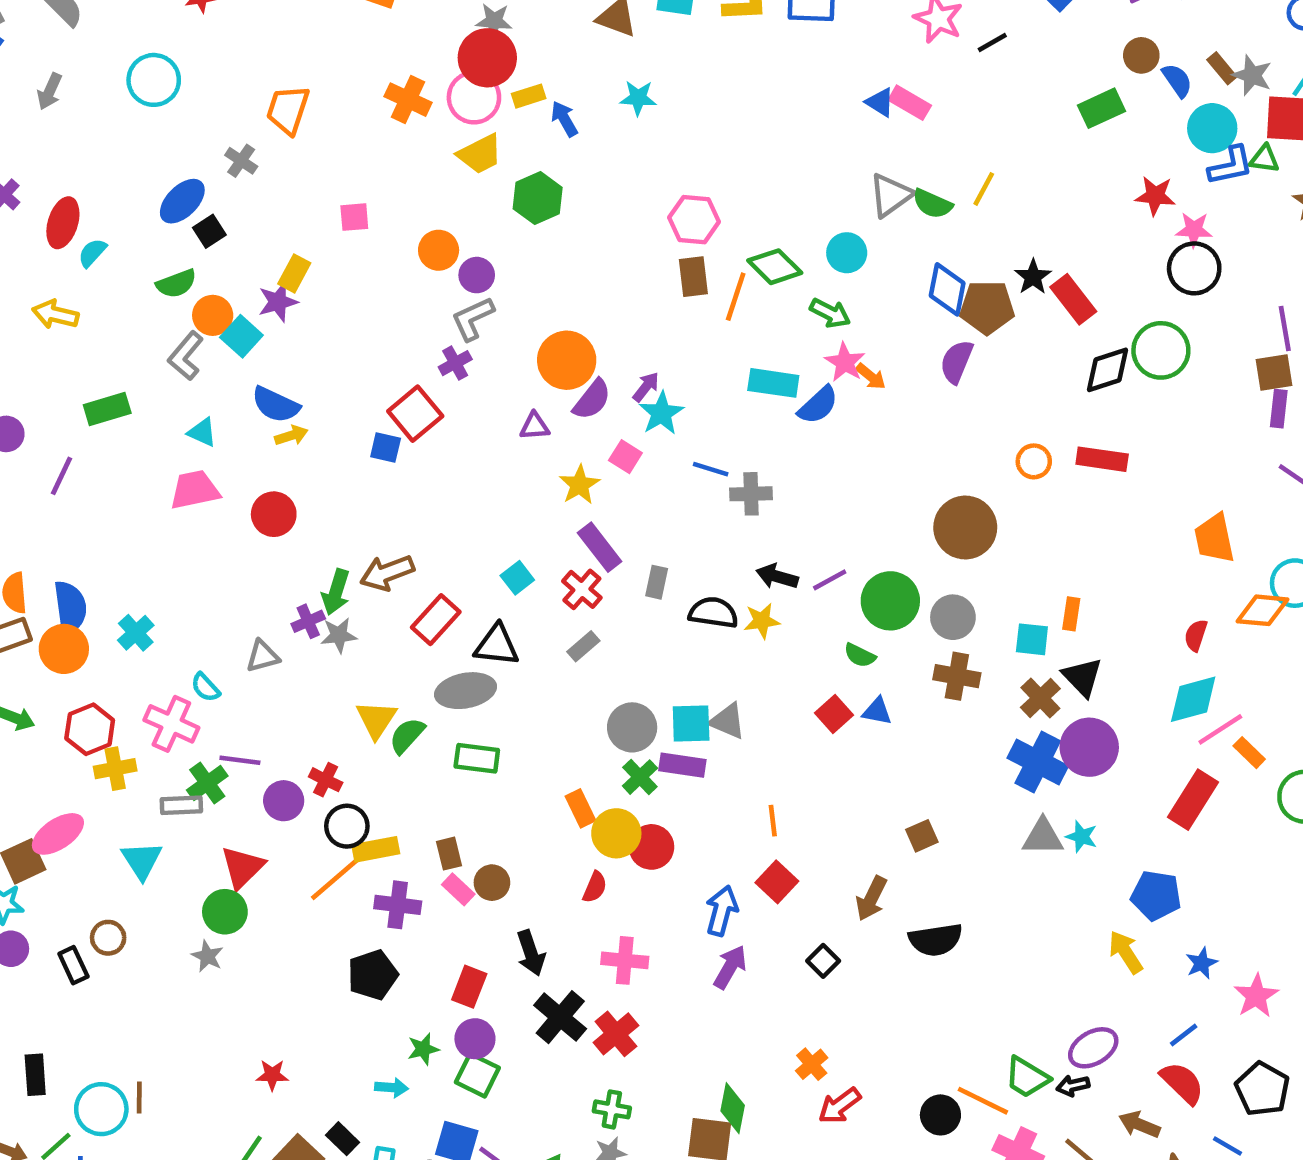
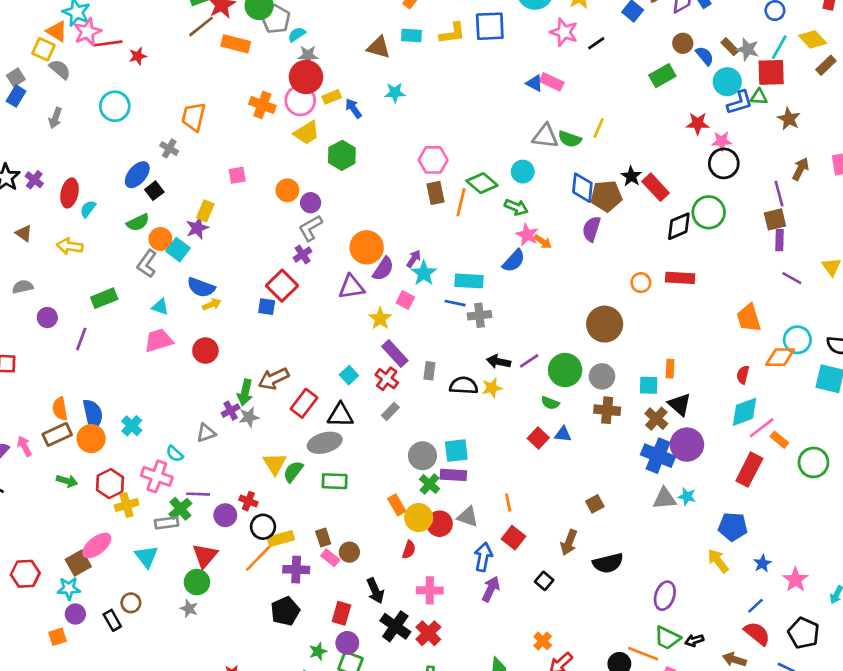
gray triangle: (891, 195) -> (545, 136), turned 48
cyan rectangle: (773, 383) -> (469, 281), moved
purple triangle: (535, 426) -> (351, 287), size x1.5
gray triangle: (727, 721) -> (468, 517), moved
purple ellipse: (1093, 1048) -> (665, 596), moved, turned -36

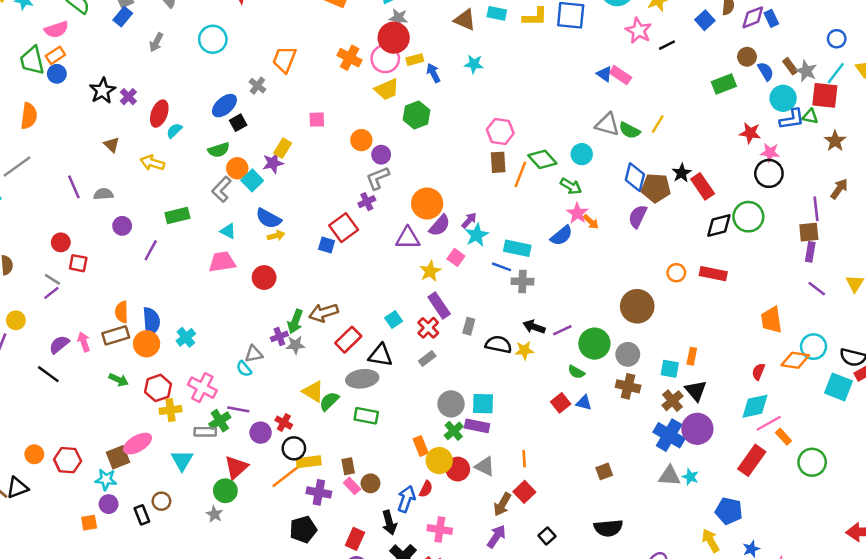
cyan semicircle: (175, 454) -> (244, 369), moved
yellow triangle: (275, 464) -> (313, 392), turned -35
brown arrow: (569, 542) -> (502, 504), moved
blue arrow: (483, 557) -> (406, 499), moved

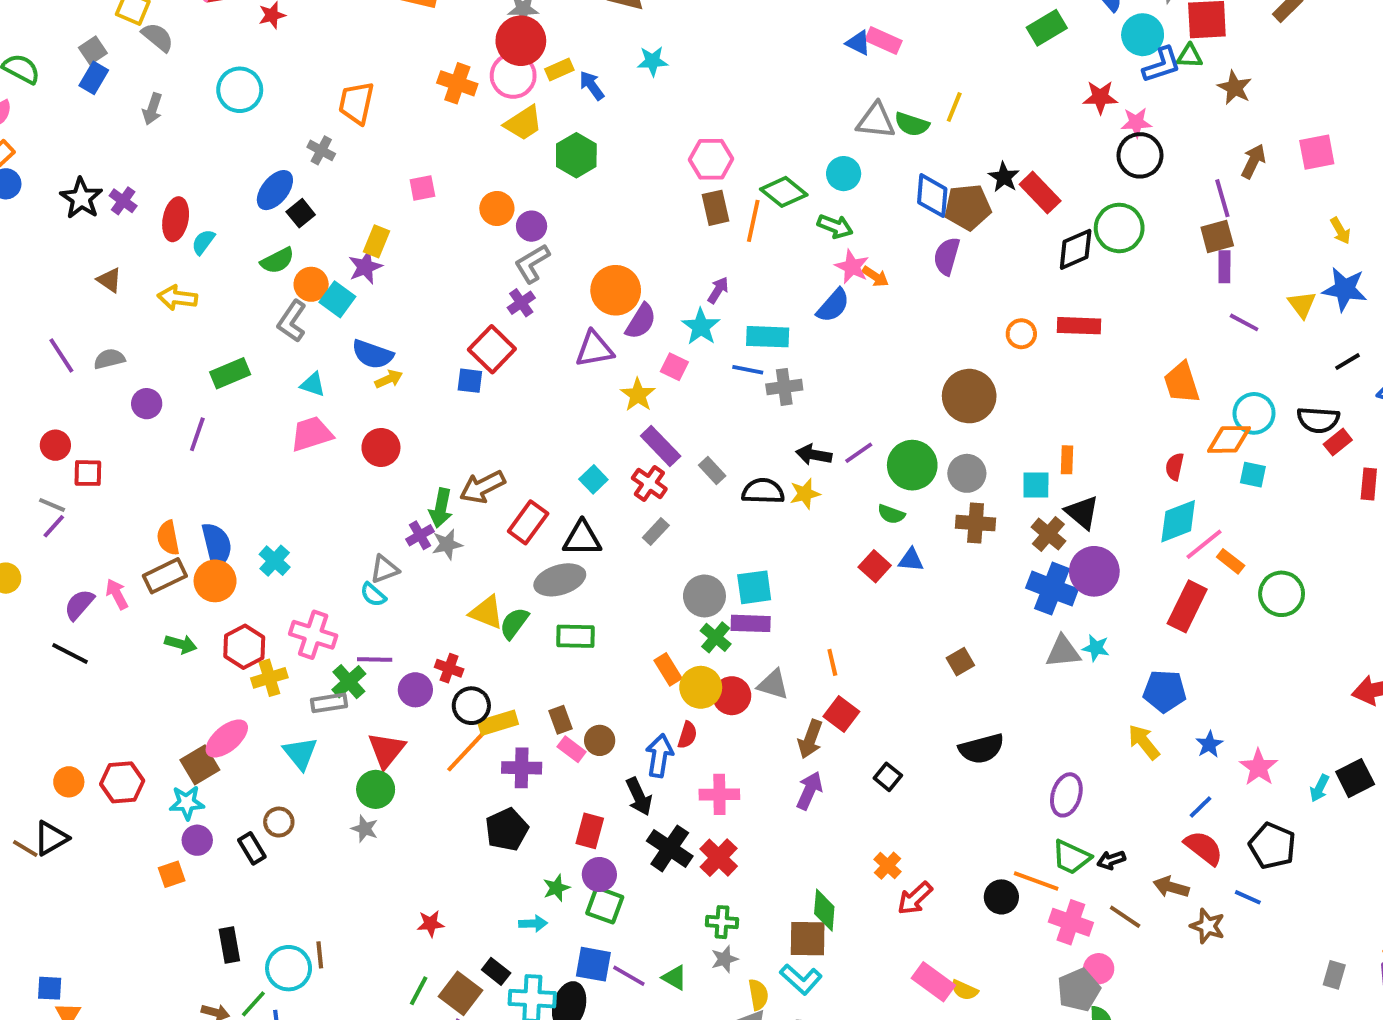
purple arrow: (469, 220) -> (718, 290), moved
gray rectangle: (469, 326) -> (712, 470), turned -49
cyan square: (838, 387) -> (1253, 475), moved, size x0.6

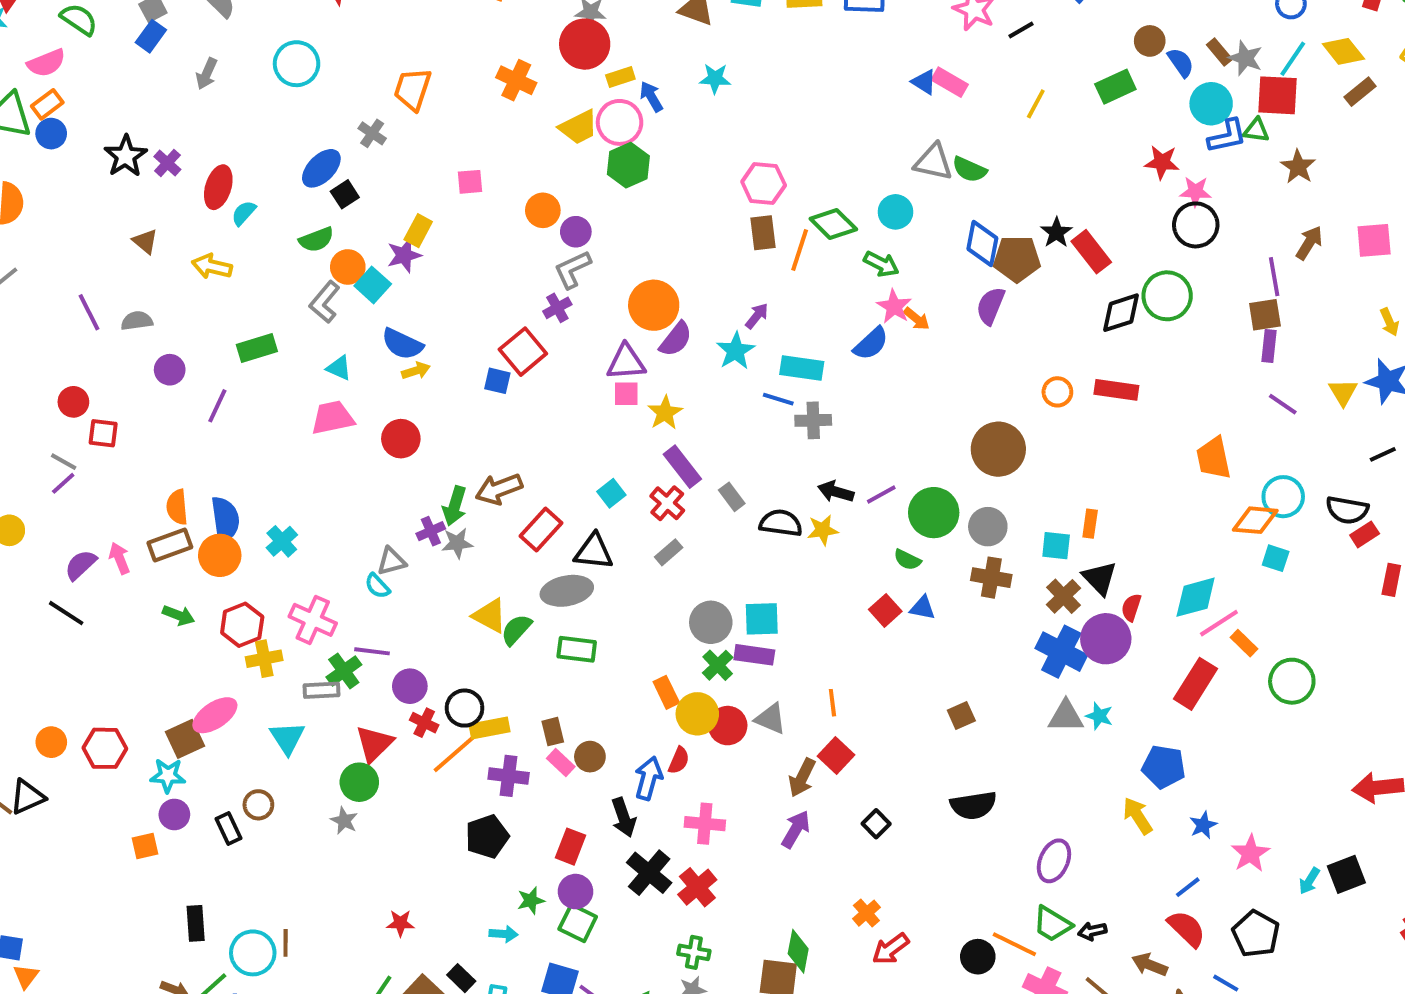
pink circle: (513, 76) -> (620, 122), moved
yellow line: (954, 107) -> (1036, 104), moved
pink square: (674, 367) -> (626, 394), moved, turned -32
red semicircle: (1175, 467) -> (1131, 607), moved
red cross: (449, 668) -> (424, 723), moved

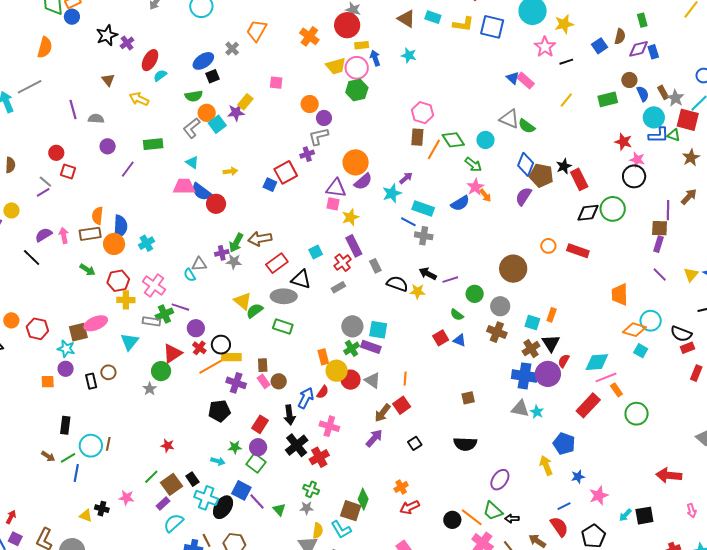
blue semicircle: (402, 344) -> (201, 192), moved
green circle: (934, 513) -> (475, 294), size x0.7
blue cross: (1061, 652) -> (524, 376), turned -30

